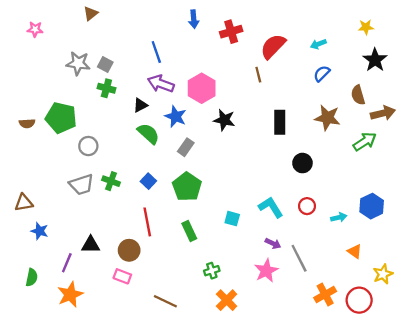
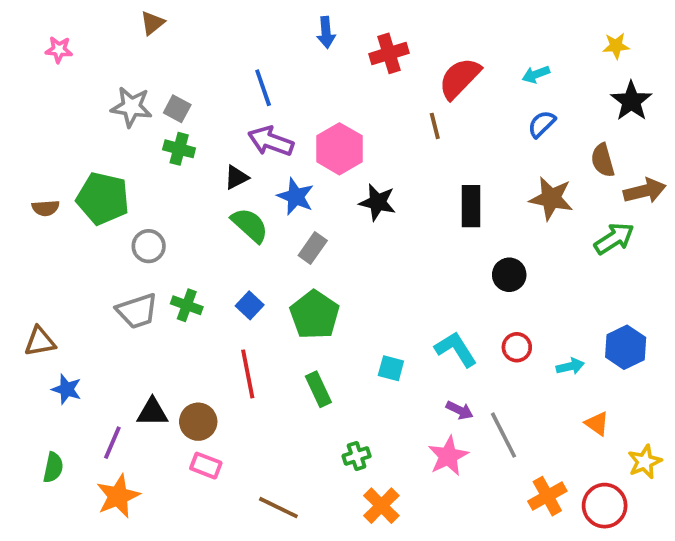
brown circle: (129, 250) -> (198, 422), moved

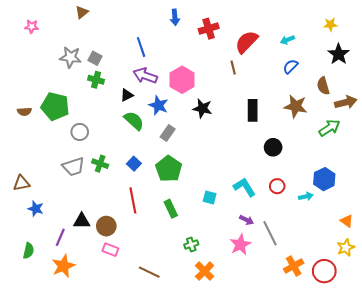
blue hexagon: (626, 347) -> (324, 179), moved
orange triangle: (597, 424) -> (347, 221), moved

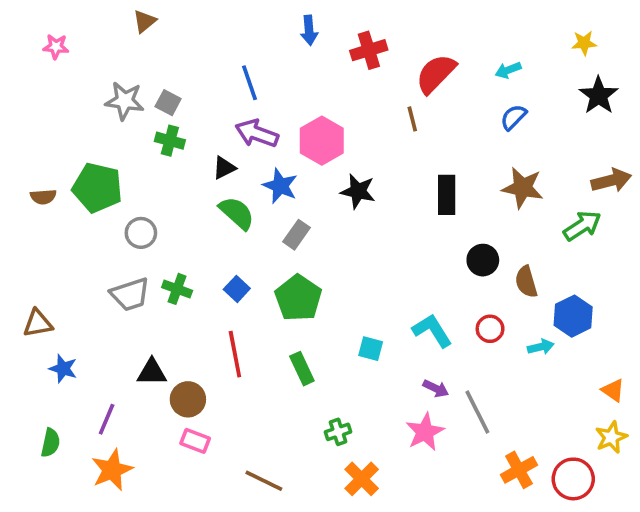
brown semicircle: (323, 86) -> (526, 282), moved
black triangle: (82, 221) -> (152, 372), moved

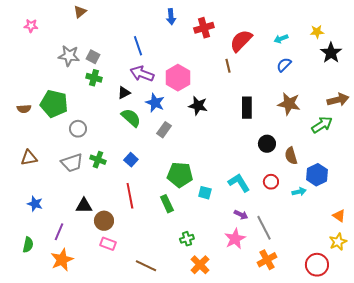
yellow star: (584, 43) -> (317, 32), moved
green pentagon: (298, 298) -> (180, 175), moved, turned -30
brown triangle: (38, 323) -> (29, 158), moved
orange cross: (519, 470) -> (267, 260), moved

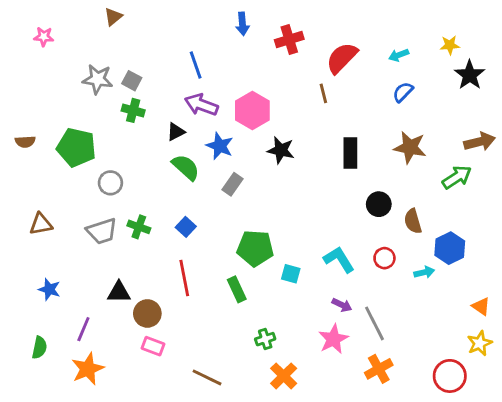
brown semicircle: (24, 109) -> (25, 142), moved

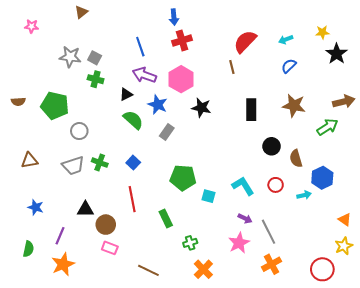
red cross: (289, 39) -> (182, 41), moved
green rectangle: (237, 289) -> (166, 218), moved

